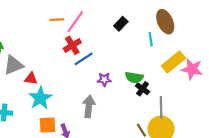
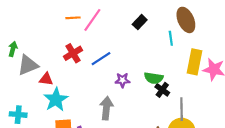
red cross: (72, 45) -> (73, 53), moved
yellow rectangle: (173, 62) -> (195, 62), turned -40

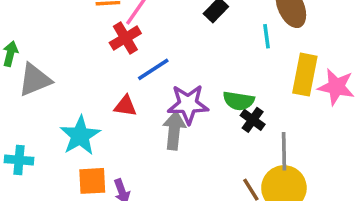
red cross: (73, 53) -> (125, 38), moved
red triangle: (46, 79) -> (125, 106), moved
purple star: (122, 80) -> (188, 104), size x1.6
gray arrow: (106, 108) -> (174, 130), moved

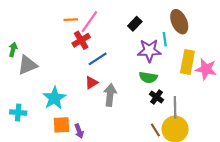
purple star: (188, 104) -> (149, 51), moved
red triangle: (125, 106) -> (91, 83), moved, turned -40
black cross: (253, 120) -> (156, 97), moved

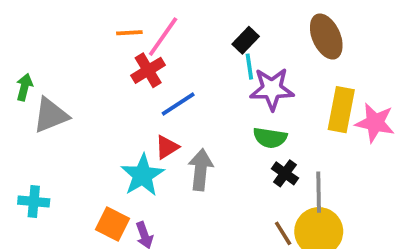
cyan line: (165, 39) -> (249, 67), moved
cyan star: (54, 98) -> (142, 175), moved
orange square: (62, 125) -> (112, 224), turned 30

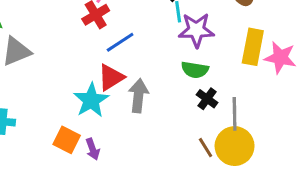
red triangle: (167, 147) -> (111, 77), size x1.4

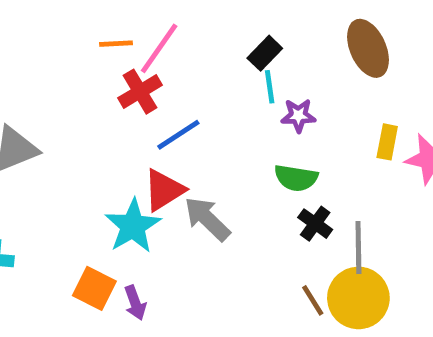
purple star: (196, 30) -> (298, 116), size x0.6
yellow rectangle: (253, 47) -> (387, 142), size x0.6
gray arrow: (138, 96) -> (207, 219), turned -52

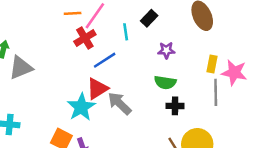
cyan line: (270, 87) -> (126, 32), moved
black cross: (315, 224) -> (175, 106), turned -35
gray line: (358, 248) -> (216, 92), moved

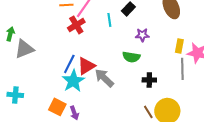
blue line: (105, 60) -> (69, 64), moved, turned -30
green semicircle: (165, 82) -> (131, 57), moved

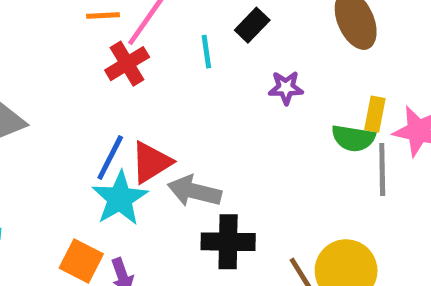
green semicircle: (131, 57) -> (353, 138), moved
gray arrow: (104, 78) -> (194, 191), turned -30
black cross: (149, 80) -> (228, 242), moved, size x1.5

